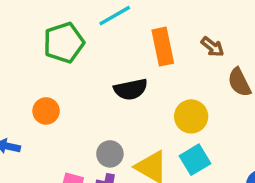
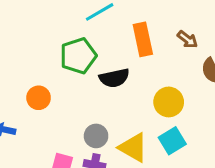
green pentagon: (64, 43) -> (78, 56), moved

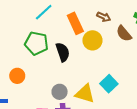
green pentagon: (78, 56) -> (36, 43), turned -30
black semicircle: (114, 78) -> (63, 52), turned -84
yellow circle: (169, 102) -> (92, 40), moved

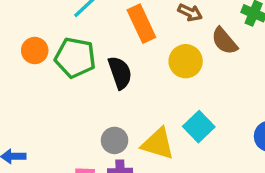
yellow circle: (92, 40) -> (186, 61), moved
orange circle: (17, 76) -> (35, 51), moved

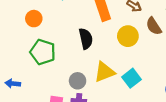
green pentagon: (75, 58) -> (43, 52), moved
yellow triangle: (158, 144) -> (104, 72), moved, turned -45

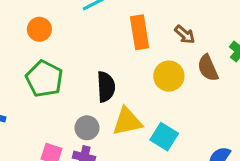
black semicircle: (86, 39) -> (106, 87), moved
cyan square: (132, 78) -> (164, 137), turned -30

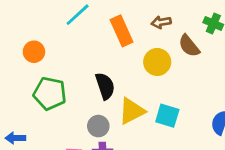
brown arrow: (185, 35) -> (161, 22), turned 144

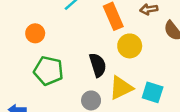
yellow circle: (157, 62) -> (130, 46), moved

